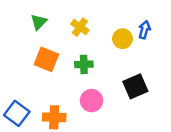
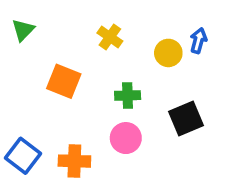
green triangle: (39, 22) -> (23, 30), moved
green cross: (84, 64) -> (128, 95), moved

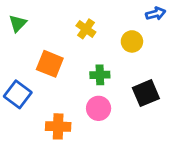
blue arrow: (198, 41) -> (156, 14), moved, turned 60
blue square: (23, 156) -> (18, 94), moved

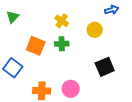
green cross: (100, 75) -> (62, 44), moved
pink circle: (99, 108) -> (71, 89), moved

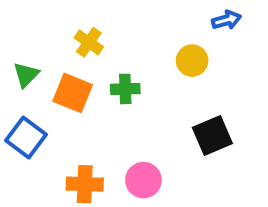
green triangle: (13, 17) -> (26, 75), moved
yellow cross: (62, 21) -> (89, 42), moved

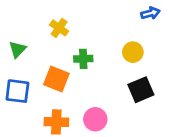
yellow circle: (192, 61) -> (133, 52), moved
orange square: (73, 93) -> (56, 79), moved
blue square: (26, 138) -> (17, 91), turned -30

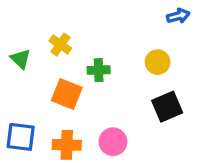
yellow cross: (59, 28) -> (60, 45), moved
green triangle: (17, 49) -> (21, 59), turned -30
blue square: (17, 91) -> (21, 137), moved

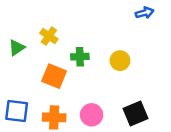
green triangle: (21, 59) -> (17, 48), turned 42
yellow circle: (158, 62) -> (120, 61), moved
black square: (167, 107) -> (135, 114), moved

